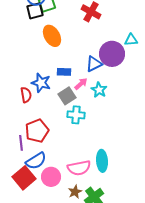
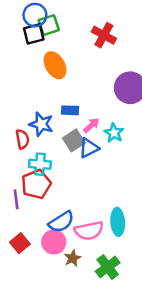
blue triangle: (94, 64) -> (89, 148), moved
cyan cross: (76, 115) -> (40, 164), moved
blue semicircle: (36, 161) -> (61, 222), moved
red square: (24, 178) -> (20, 243), size x0.7
brown star: (75, 192) -> (73, 258), moved

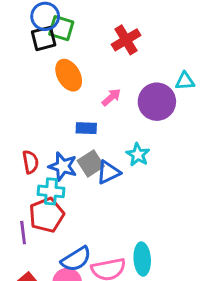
green square: (49, 25) -> (61, 28), turned 35
red cross: (104, 35) -> (126, 40), turned 30
blue star: (41, 124) -> (63, 166), moved
pink arrow: (91, 125) -> (111, 97), moved

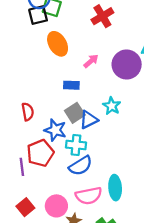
blue star: (63, 166) -> (55, 130), moved
cyan cross: (51, 191) -> (76, 145), moved
blue semicircle: (76, 259) -> (81, 166), moved

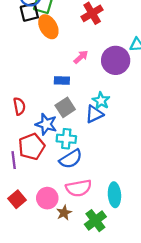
orange ellipse: (58, 44) -> (48, 27), moved
blue triangle: (89, 120) -> (94, 114), moved
cyan ellipse: (115, 188) -> (114, 195), moved

